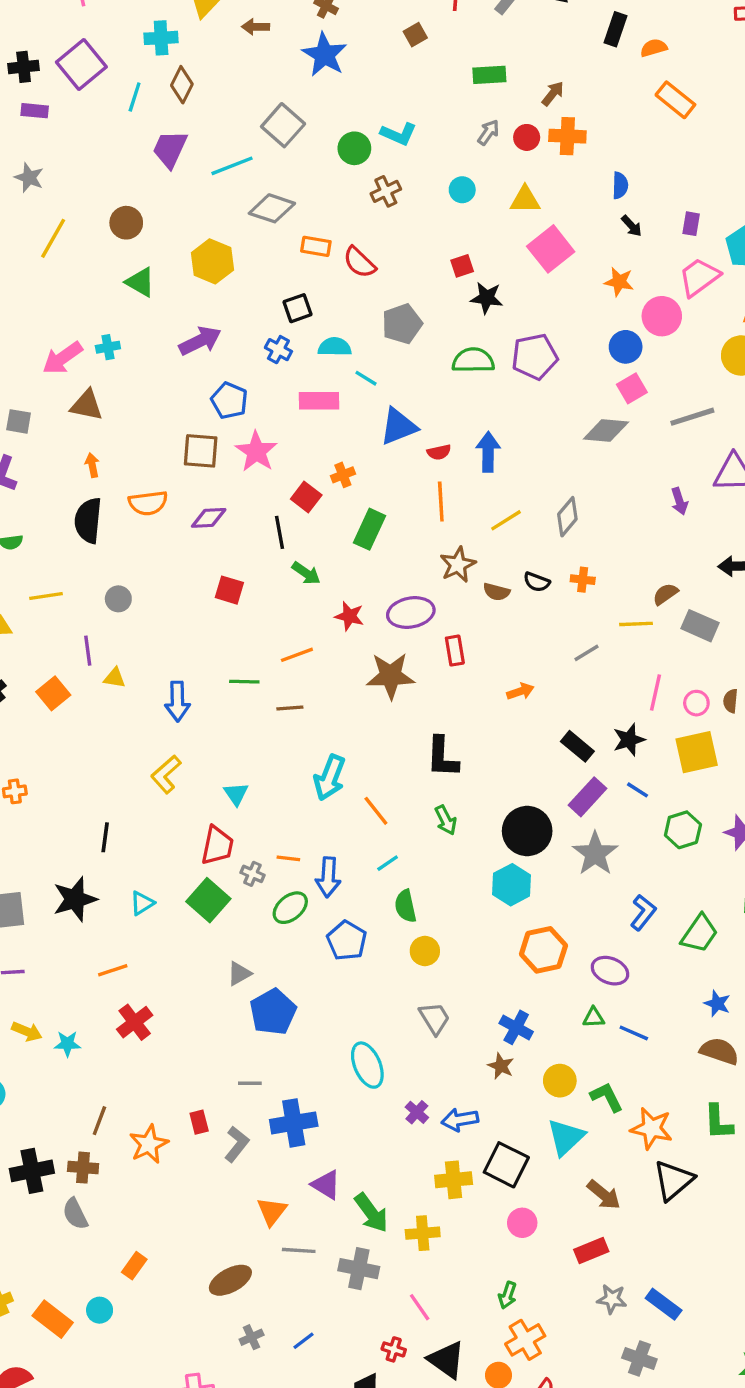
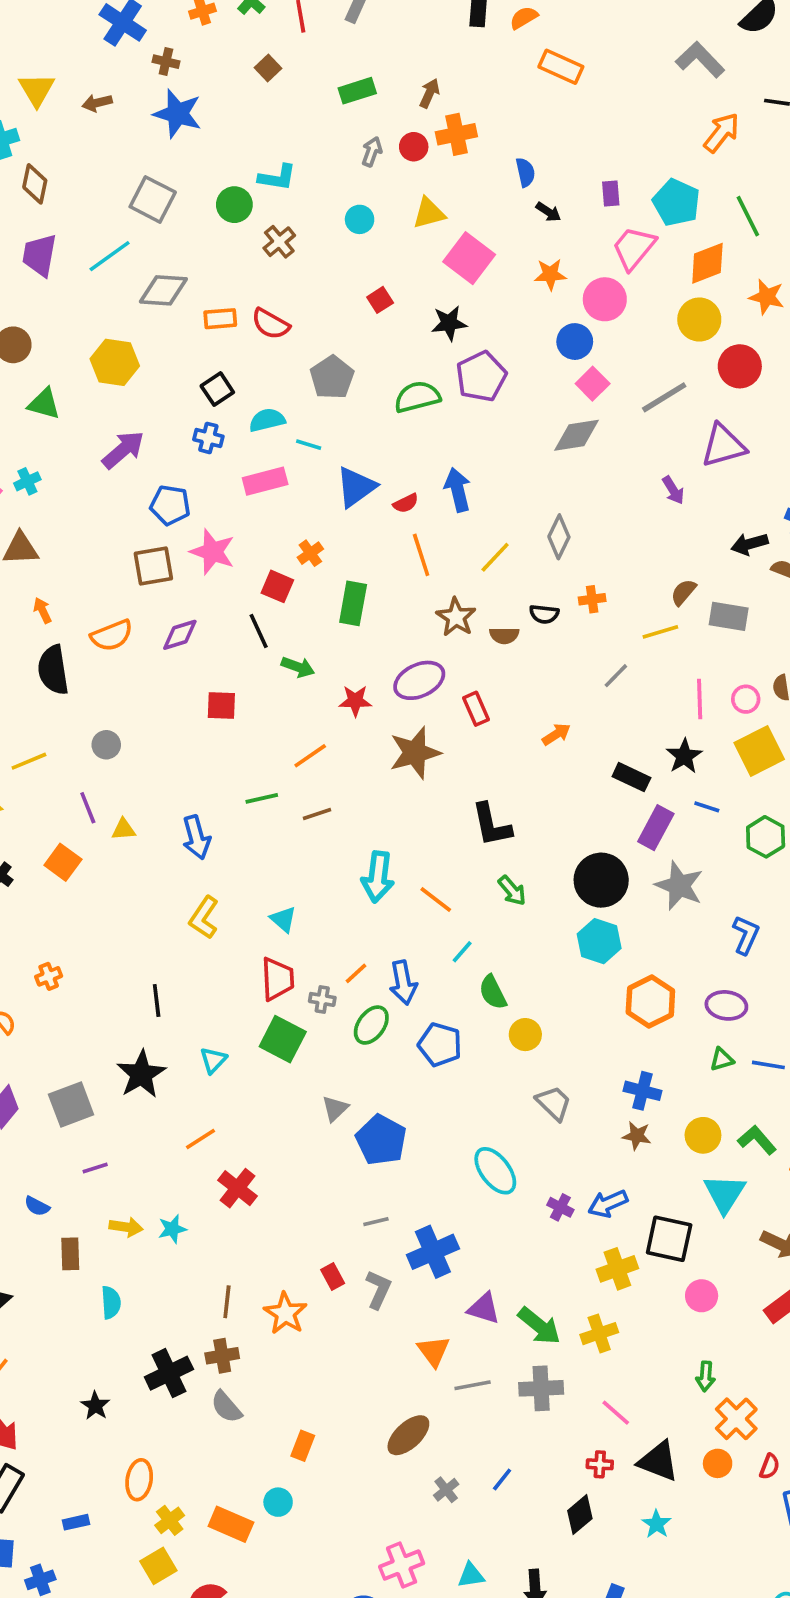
black star: (487, 298) -> (449, 323), moved
orange line: (288, 858) -> (356, 973), turned -35

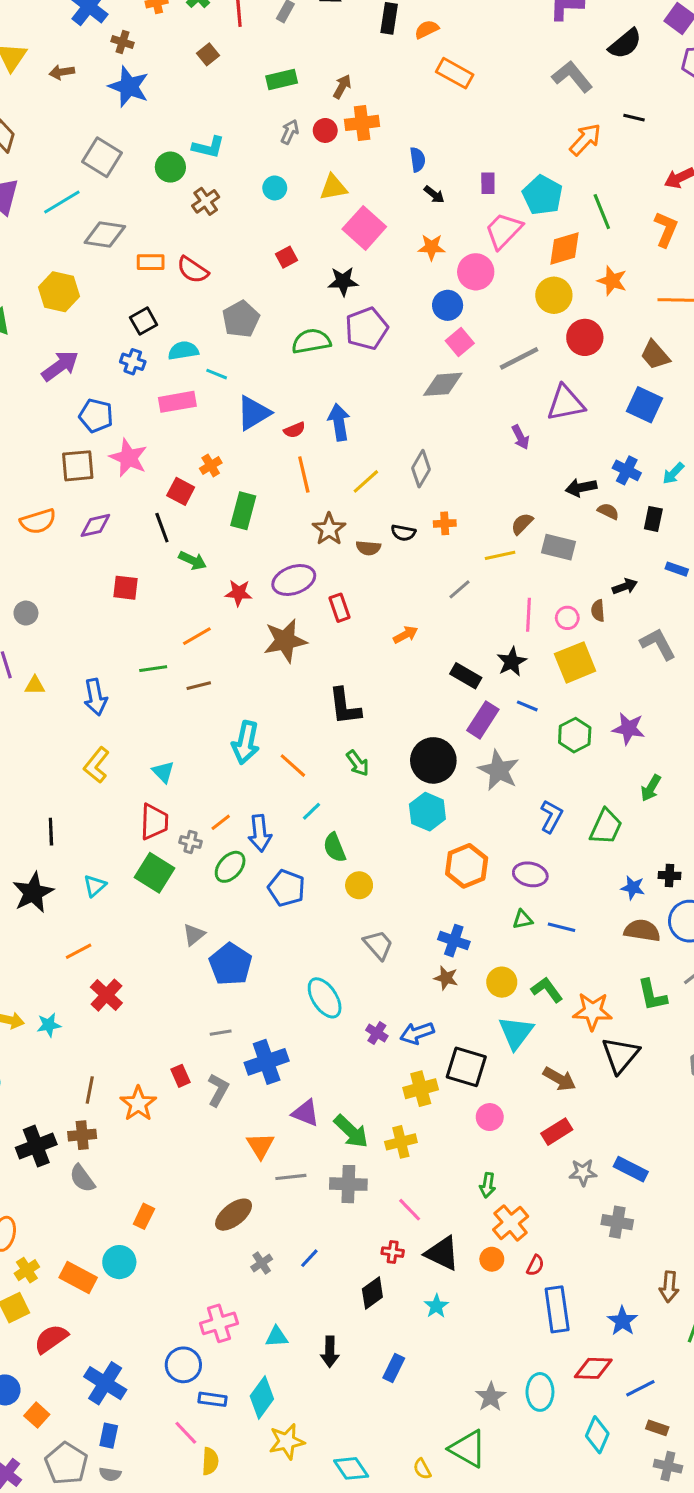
cyan circle: (278, 1502) -> (119, 1262), size x1.4

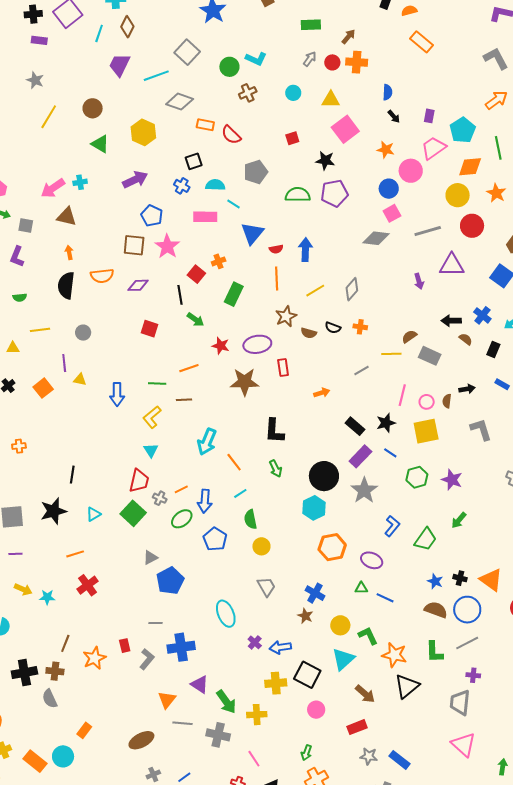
blue triangle: (254, 413) -> (252, 233), turned -30
yellow L-shape: (96, 765) -> (152, 417), moved

